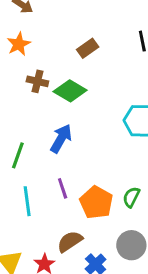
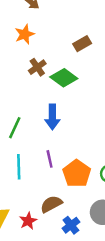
brown cross: (37, 81) -> (37, 67), turned 36
blue arrow: (61, 139) -> (52, 117), turned 145

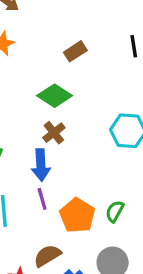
brown cross: (37, 67) -> (54, 133), moved
blue arrow: (52, 117) -> (41, 165), moved

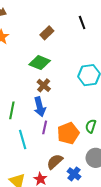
purple line: (42, 199) -> (45, 127), turned 40
orange pentagon: (77, 215) -> (68, 133), turned 30

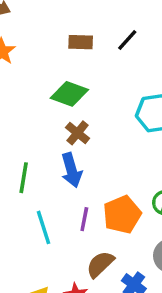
black line: (82, 23) -> (127, 40), moved, turned 64
brown rectangle: (47, 33) -> (81, 42), turned 48
purple line: (45, 127) -> (84, 219), moved

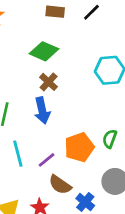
purple line: (84, 219) -> (46, 160), moved, turned 36
brown semicircle: (100, 264) -> (60, 185), turned -105

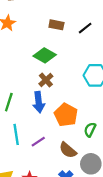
orange pentagon: (79, 147) -> (66, 115), moved, turned -30
brown semicircle: (60, 185) -> (68, 150), moved

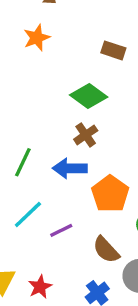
blue arrow: (39, 102) -> (70, 168), turned 90
cyan line: (16, 134) -> (28, 215), turned 48

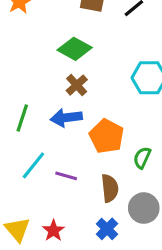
purple line: (61, 230) -> (66, 176), turned 50
brown semicircle: (106, 250) -> (110, 188), turned -136

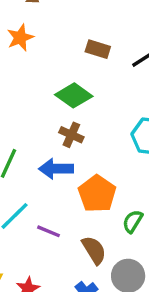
brown cross: (77, 85) -> (71, 135), turned -30
brown semicircle: (110, 188) -> (94, 250), turned -32

